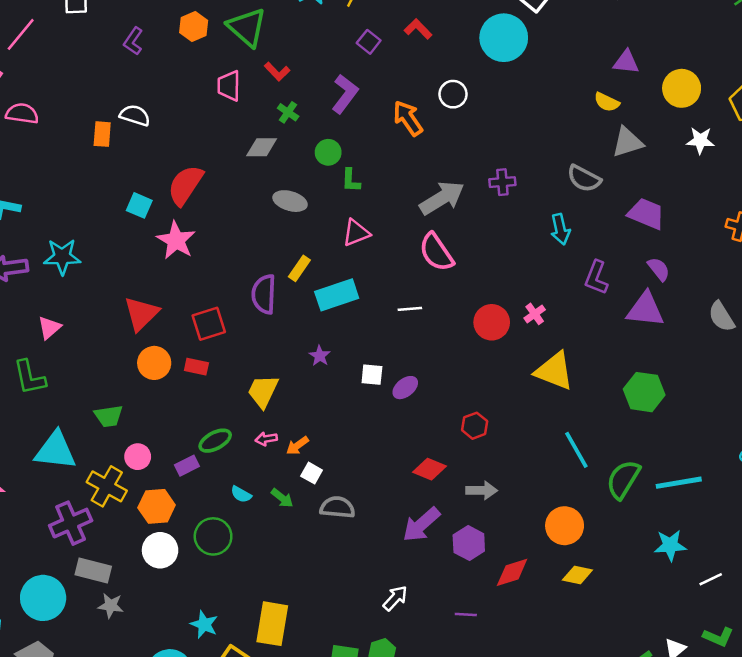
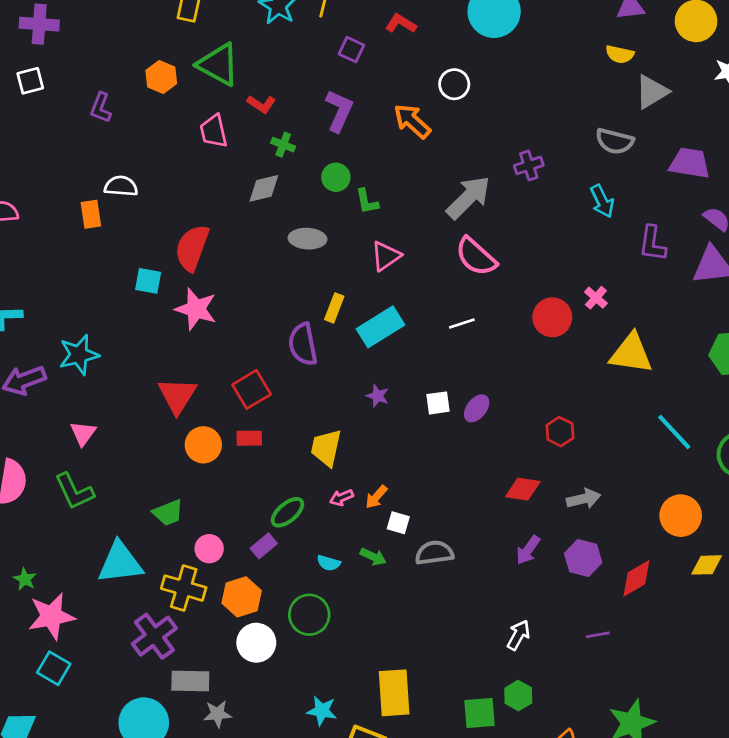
purple arrow: (421, 524) -> (528, 550), size x0.7

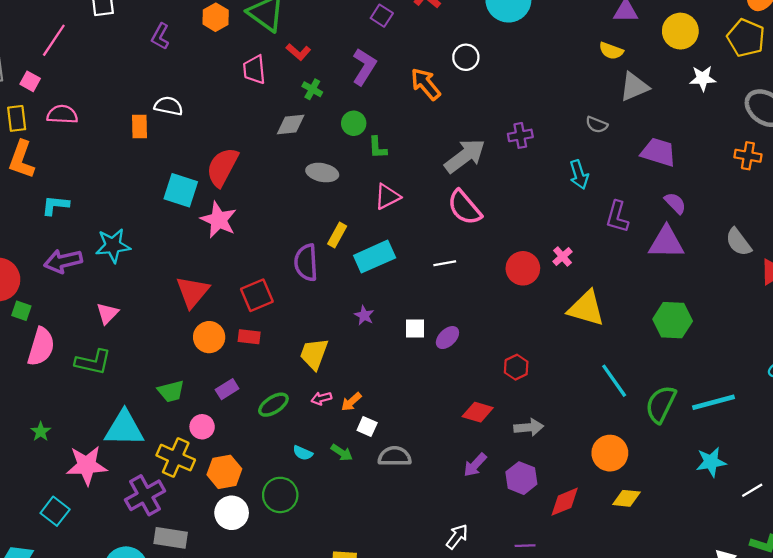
gray semicircle: (615, 141) -> (597, 125), size x0.7
cyan square: (148, 281) -> (181, 190), size x1.4
green L-shape: (74, 491) -> (93, 362), turned -60
purple rectangle: (264, 546) -> (227, 389), moved
pink star: (51, 616) -> (87, 465), moved

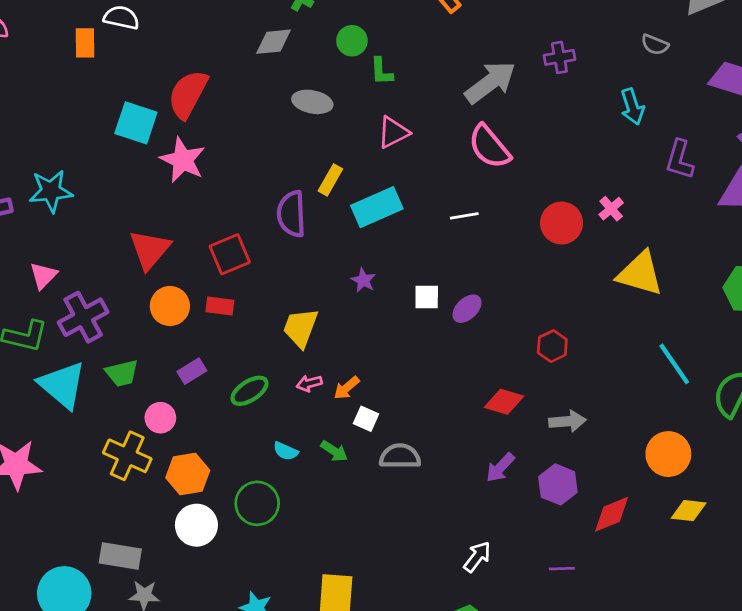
cyan triangle: (124, 428) -> (62, 385), moved, turned 39
purple cross: (145, 495) -> (83, 317), moved

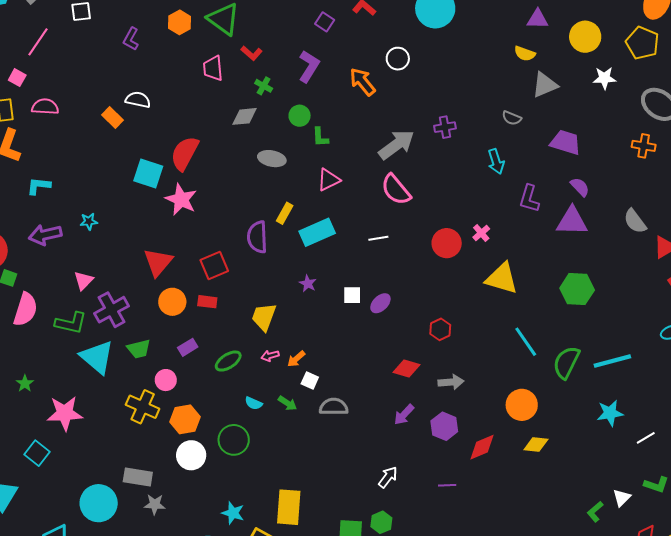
orange rectangle: (85, 43) -> (112, 118), turned -45
cyan star: (51, 191) -> (89, 221), size x0.6

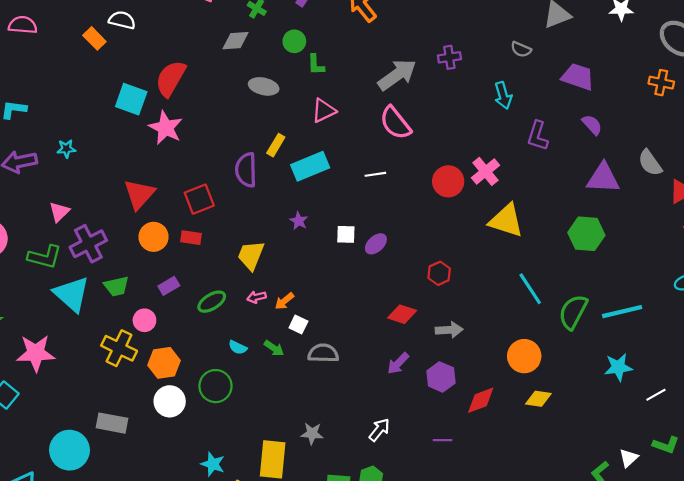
purple triangle: (572, 221) -> (603, 178), moved
pink cross: (481, 233) -> (485, 171), size x1.5
gray star: (155, 504) -> (312, 433), moved

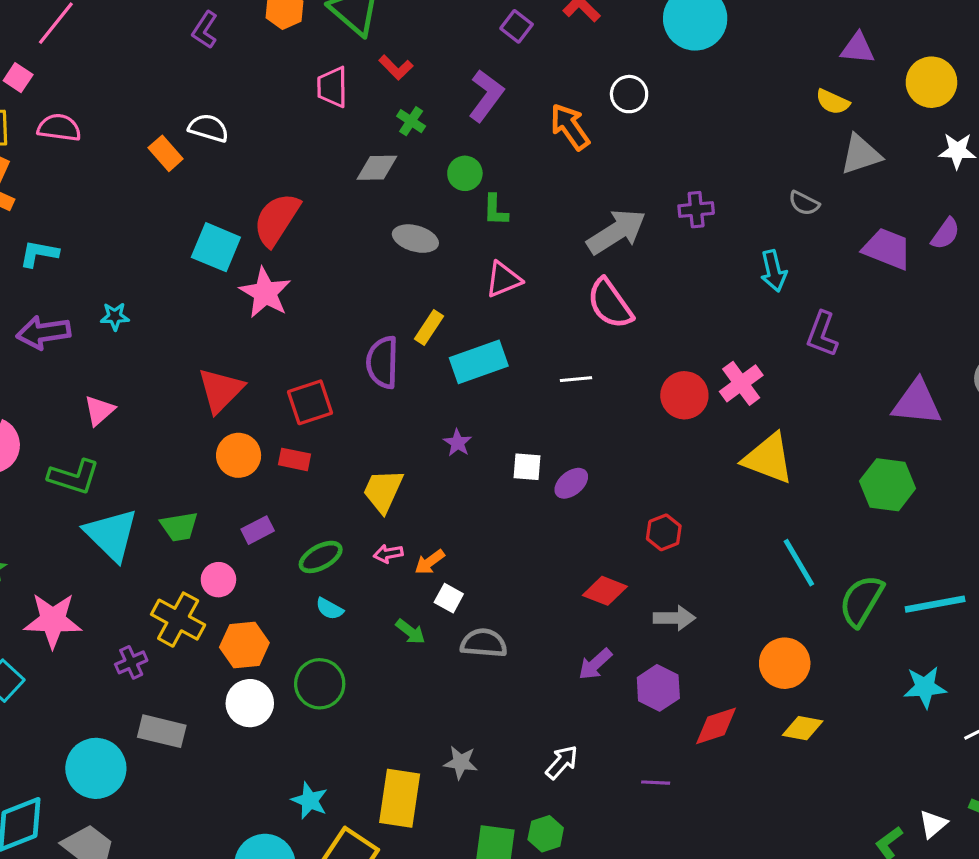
purple semicircle: (592, 125) -> (945, 234), moved, turned 75
purple cross: (88, 244) -> (131, 662), moved, size x0.6
cyan semicircle: (238, 347) -> (330, 609), moved

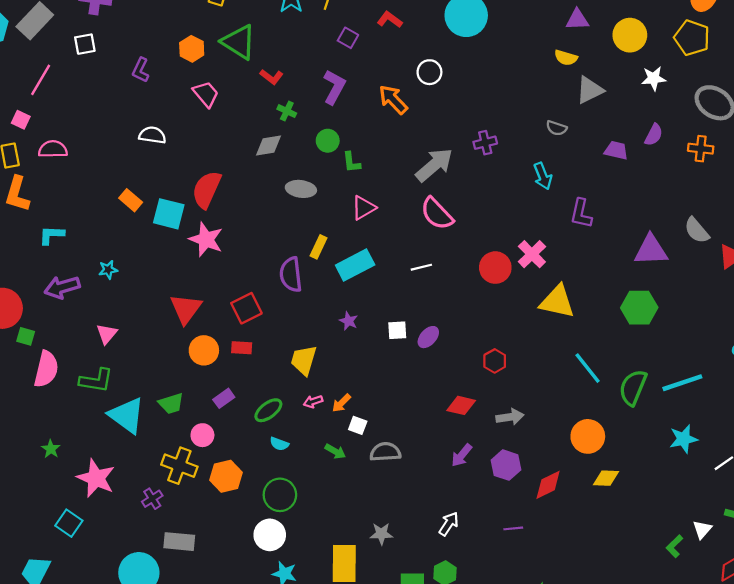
pink trapezoid: (332, 87) -> (206, 94), moved, turned 148
orange rectangle: (166, 153) -> (131, 200), moved
purple trapezoid: (887, 249) -> (616, 150), size x0.7
pink star: (53, 620) -> (96, 478), turned 30
white circle: (250, 703) -> (270, 535), moved

